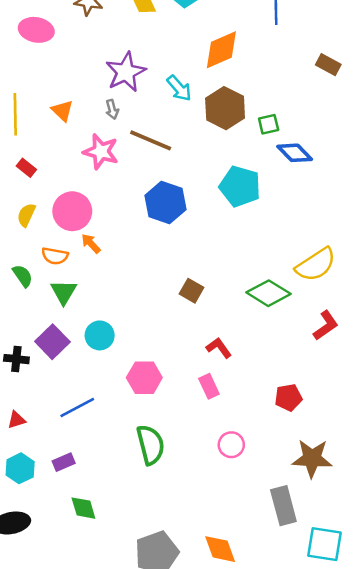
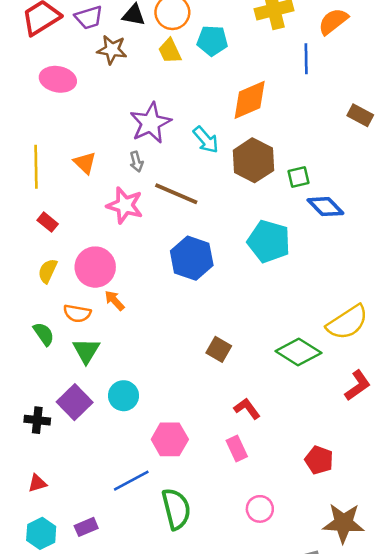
red pentagon: (288, 398) -> (319, 460), turned 30
blue line: (77, 407) -> (131, 481), moved

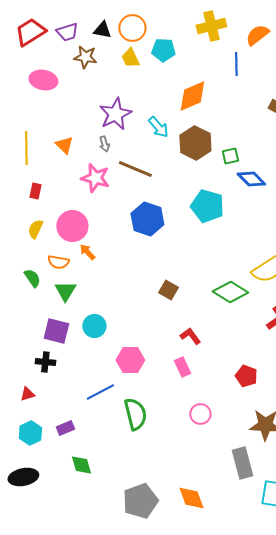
red rectangle: (48, 222) -> (35, 191), turned 63
purple square: (75, 402) -> (56, 331), turned -32
black cross: (37, 420) -> (45, 362), moved

